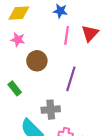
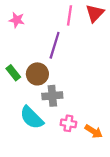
brown circle: (37, 61) -> (37, 74), moved
purple line: (71, 79) -> (55, 45), moved

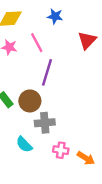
pink line: (70, 15) -> (37, 43), moved, turned -36
cyan semicircle: (32, 118) -> (24, 144), size x0.7

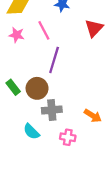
orange arrow: (86, 158) -> (93, 116), moved

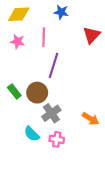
pink line: (44, 30) -> (44, 37), turned 30
gray cross: (52, 110) -> (51, 113), turned -30
pink cross: (68, 137) -> (57, 139), moved

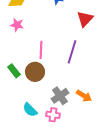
pink line: (44, 37) -> (41, 50), moved
purple line: (53, 65) -> (72, 52), moved
gray cross: (51, 113) -> (60, 96), moved

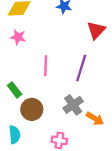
brown circle: (35, 72) -> (32, 109), moved
gray cross: (60, 96) -> (73, 105), moved
cyan semicircle: (30, 110) -> (15, 135), moved, turned -140

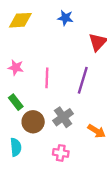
pink star: (18, 37) -> (16, 68), moved
gray cross: (73, 105) -> (63, 117), moved

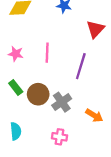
pink line: (47, 78) -> (47, 53), moved
brown circle: (33, 122) -> (38, 94), moved

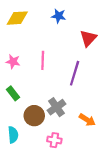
brown circle: (38, 94) -> (34, 116), moved

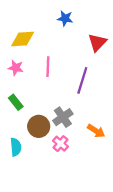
yellow diamond: (17, 18) -> (23, 39), moved
pink cross: (54, 140) -> (61, 144), moved, turned 32

